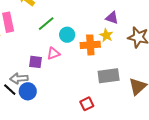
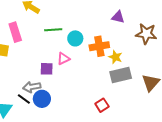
green line: (46, 24) -> (53, 30), turned 42
yellow star: (106, 35) -> (115, 57), moved

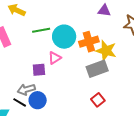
cyan circle: (75, 38) -> (64, 37), size x1.5
yellow star: (115, 57) -> (106, 51), size x1.5
gray rectangle: (121, 75) -> (97, 69), moved

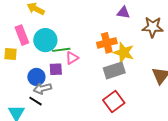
green line: (41, 30) -> (61, 50), moved
cyan circle: (64, 37) -> (45, 40), moved
blue circle: (38, 100) -> (36, 77), moved
red square: (98, 100) -> (114, 102), size x1.5

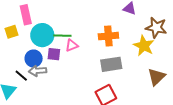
cyan circle: (45, 40) -> (42, 35), moved
yellow star: (124, 53) -> (144, 46), moved
yellow square: (10, 54) -> (11, 32), turned -32
black line: (35, 101) -> (21, 76), moved

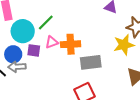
green line: (62, 36) -> (46, 22), moved, turned -48
orange cross: (108, 36) -> (71, 44), moved
yellow star: (144, 46) -> (124, 45), turned 30

